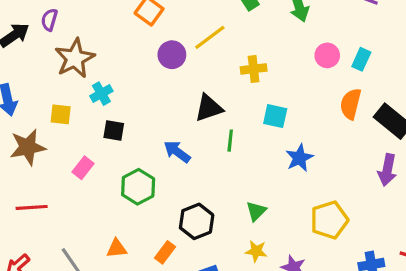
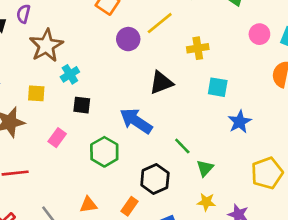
green line: (230, 141) -> (182, 146), moved, turned -48
blue arrow: (177, 152) -> (136, 121), size x1.4

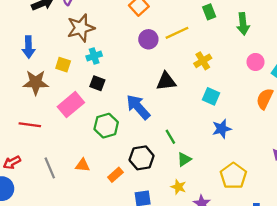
yellow cross: (198, 48) -> (203, 61), turned -36
pink rectangle: (57, 138) -> (71, 105), size x1.6
yellow pentagon: (267, 173) -> (233, 176), turned -30

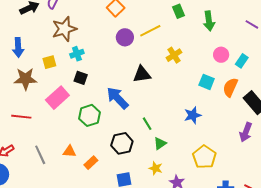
yellow square: (63, 65) -> (49, 62), turned -32
cyan square: (211, 96) -> (207, 82), moved
orange rectangle: (115, 175) -> (91, 163), moved

